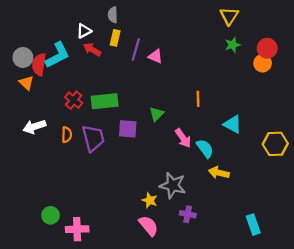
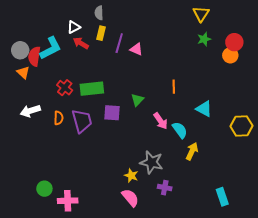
yellow arrow: (219, 173) -> (192, 151), turned 102

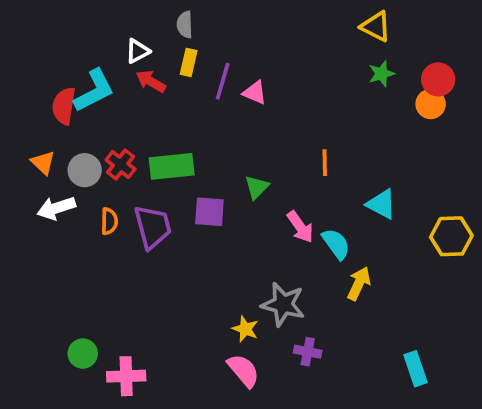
yellow triangle: (201, 14) -> (376, 26), turned -36
gray circle: (20, 50) -> (85, 170), moved
orange triangle: (23, 72) -> (43, 163), moved

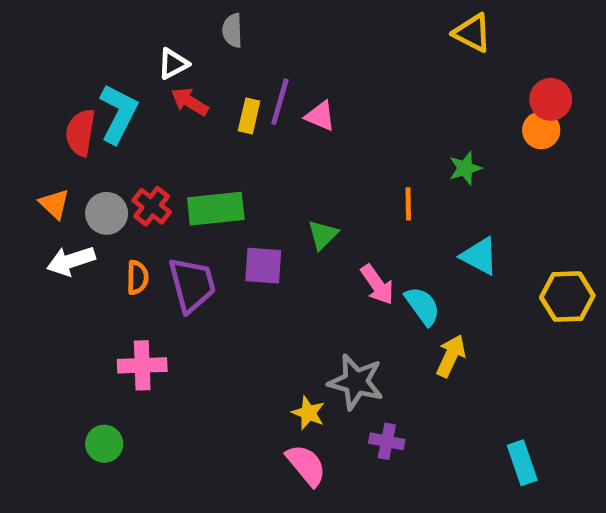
yellow rectangle: (189, 62) -> (249, 116), moved
green star: (381, 74) -> (465, 168), moved
cyan L-shape: (94, 91) -> (118, 114), turned -36
pink cross: (126, 376) -> (142, 365), moved

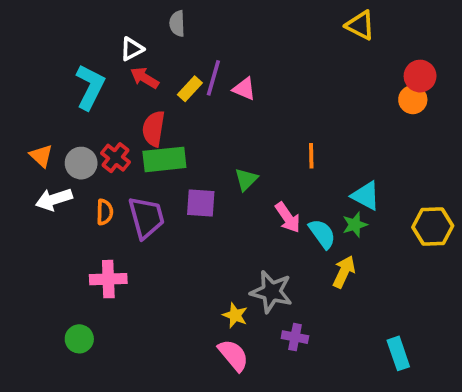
yellow rectangle: (249, 116) -> (190, 89), turned 30
red semicircle: (80, 133) -> (154, 129), moved
green star: (465, 168) -> (355, 225), moved

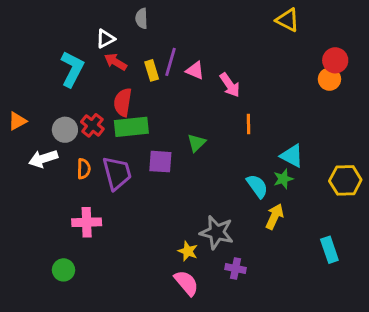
yellow rectangle: (190, 89) -> (152, 70), turned -60
orange triangle: (41, 156) -> (17, 121), moved, turned 48
pink arrow: (288, 217) -> (230, 85), moved
cyan rectangle: (398, 353) -> (329, 250), moved

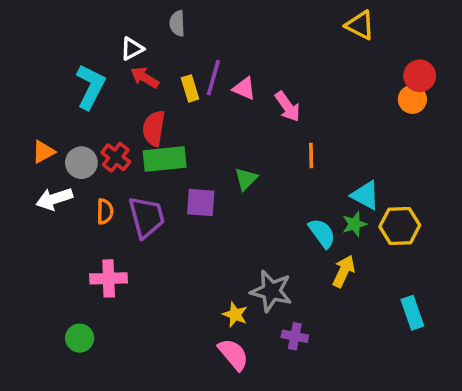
orange triangle: (17, 121) -> (43, 152), moved
yellow hexagon: (345, 180) -> (400, 226), moved

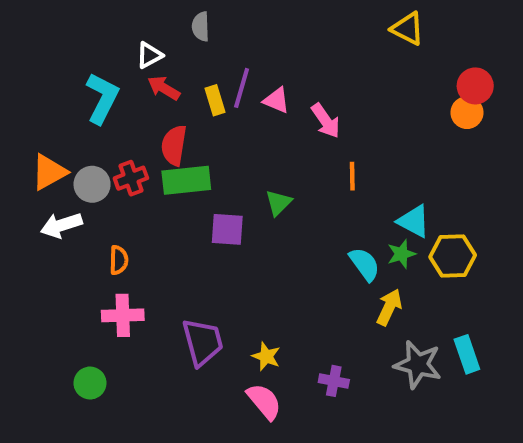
orange triangle: (43, 152) -> (49, 172), size x1.4
red cross: (116, 157) -> (131, 178), turned 32
orange semicircle: (105, 211) -> (119, 260), moved
purple trapezoid: (147, 217) -> (203, 342), moved
gray star: (271, 291) -> (418, 365), moved

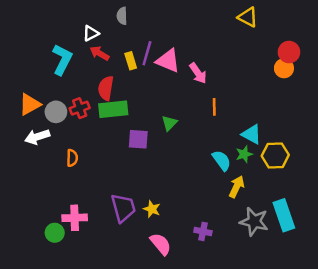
pink triangle: (276, 100) -> (168, 61), size x1.5
pink cross: (123, 315) -> (75, 218), moved
cyan rectangle: (467, 354) -> (284, 215), size x1.4
yellow star: (266, 356) -> (152, 209), moved

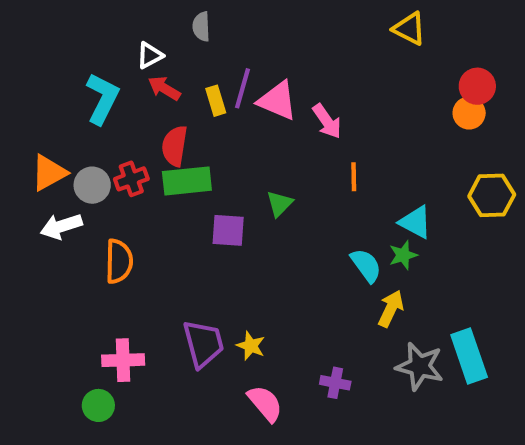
yellow hexagon: (275, 155) -> (492, 195), moved
orange semicircle: (72, 158) -> (119, 261), size x1.5
green circle: (55, 233) -> (98, 405), moved

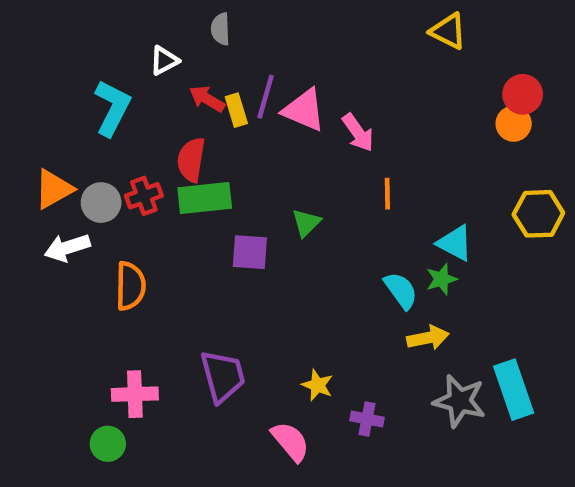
red arrow: (164, 88) -> (207, 99), moved
yellow arrow: (391, 309) -> (428, 338), turned 54
yellow star: (251, 346) -> (317, 385), moved

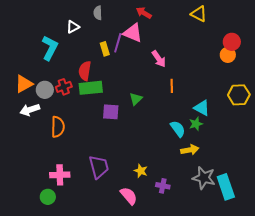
red arrow: (207, 99) -> (144, 13), moved
pink triangle: (304, 110) -> (133, 33), moved
cyan rectangle: (514, 390) -> (226, 187), moved

